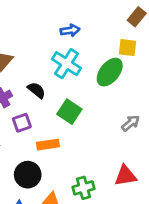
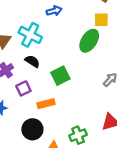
cyan cross: (67, 64) -> (30, 35), moved
green square: (69, 112) -> (60, 76), turned 36

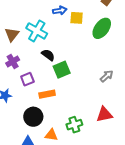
yellow square: (101, 20) -> (77, 18), moved
green ellipse: (89, 41) -> (102, 28), moved
black semicircle: (32, 61) -> (48, 55), moved

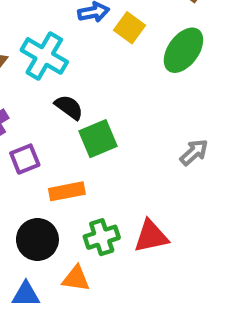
yellow square: (77, 18) -> (130, 28), turned 32
red triangle: (104, 114) -> (151, 236), moved
green cross: (74, 125) -> (102, 237), moved

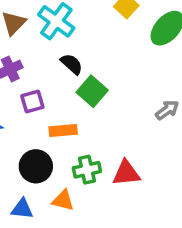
green square: (98, 139) -> (92, 91), turned -32

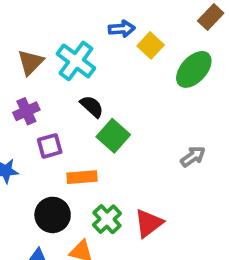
green cross: (87, 170) -> (107, 219), turned -32
red triangle: (126, 173) -> (149, 223), turned -32

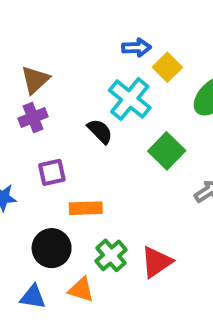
cyan cross: (76, 61) -> (130, 99), moved
purple cross: (26, 111) -> (33, 118), moved
green square: (113, 136) -> (167, 151), moved

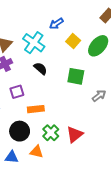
blue arrow: (137, 48) -> (56, 24), turned 152
yellow square: (167, 67) -> (73, 41), moved
cyan cross: (130, 99) -> (34, 43), moved
green square: (167, 151) -> (76, 76), turned -30

